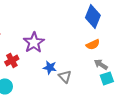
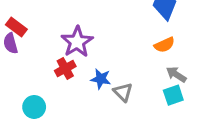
red cross: (12, 60) -> (65, 68), moved
cyan square: (107, 78) -> (173, 95), moved

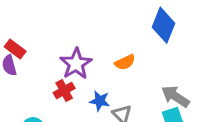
orange semicircle: (164, 45) -> (125, 62), moved
gray arrow: (176, 74) -> (175, 96), size x1.4

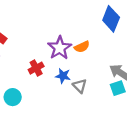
purple star: (76, 64) -> (60, 48), moved

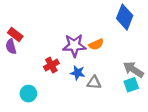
purple star: (60, 48) -> (74, 45), turned 30
gray triangle: (80, 86) -> (94, 83), turned -40

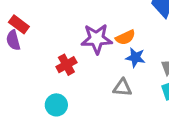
blue star: (78, 73) -> (135, 58), moved
cyan circle: (28, 94) -> (56, 105), moved

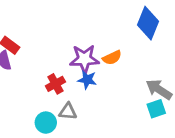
blue star: (135, 58) -> (87, 80), moved
gray triangle: (122, 88) -> (68, 111), moved

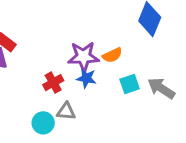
cyan square: (156, 109) -> (130, 84), moved

